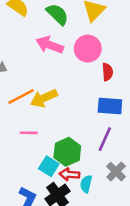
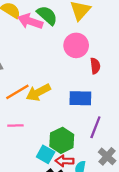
pink arrow: (50, 45) -> (30, 21), moved
blue rectangle: (110, 106) -> (80, 98), moved
pink line: (29, 133) -> (15, 126), moved

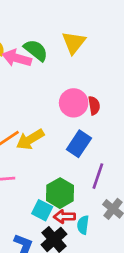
pink circle: (76, 45) -> (74, 103), moved
blue rectangle: (80, 98) -> (79, 144), turned -55

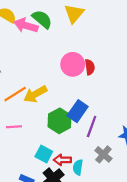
blue rectangle: (79, 144) -> (78, 111), moved
green hexagon: (60, 193) -> (59, 121), moved

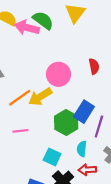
pink circle: (73, 64) -> (59, 74), moved
red arrow: (62, 160) -> (87, 170), moved
cyan semicircle: (78, 167) -> (82, 149), moved

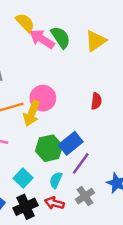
pink circle: (59, 74) -> (43, 98), moved
yellow arrow: (40, 97) -> (32, 113), turned -55

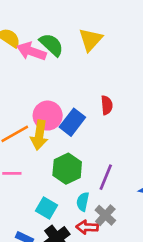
blue rectangle: (71, 143) -> (72, 122), moved
gray cross: (85, 196) -> (105, 215), moved

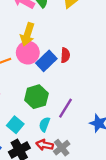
red semicircle: (107, 105) -> (65, 55), moved
yellow arrow: (39, 135) -> (27, 34), moved
gray cross: (105, 215) -> (62, 148), moved

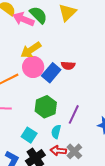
yellow arrow: (27, 34) -> (31, 50), turned 45
red semicircle: (65, 55) -> (68, 66), turned 96

